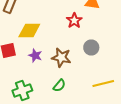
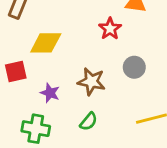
purple star: (35, 56) -> (50, 93), moved
green cross: (22, 90) -> (36, 129), turned 30

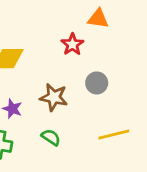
green semicircle: (89, 122) -> (51, 137), turned -96

